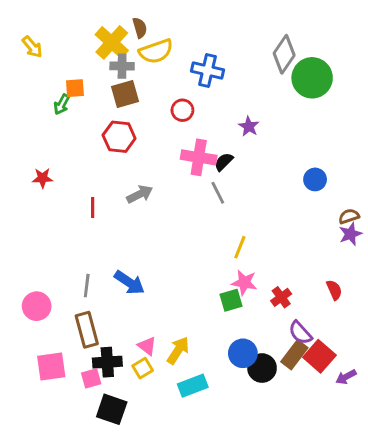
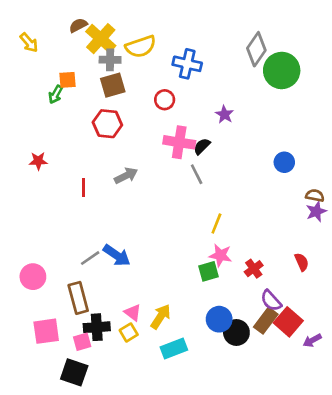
brown semicircle: (140, 28) -> (78, 25), moved, turned -102
brown semicircle: (349, 216) -> (315, 196), turned 30
gray line: (87, 286) -> (90, 258), moved, turned 48
black square: (112, 409) -> (74, 372), moved

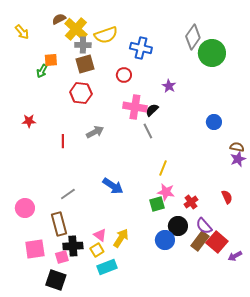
blue arrow: (117, 255) -> (113, 186), moved
black circle: (236, 332) -> (178, 226), moved
cyan rectangle: (174, 348) -> (107, 267), moved

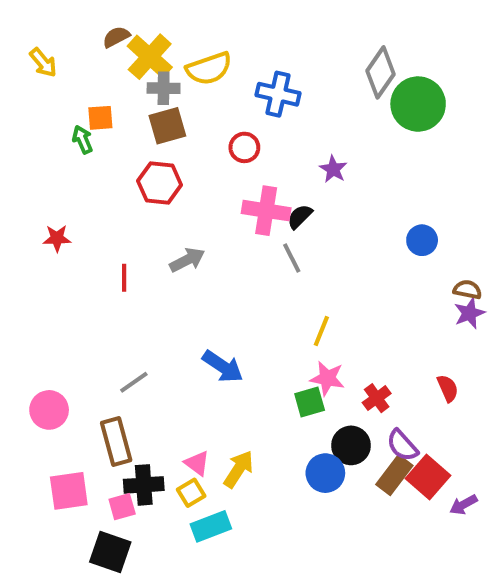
green arrow: (42, 71) -> (83, 140), turned 128

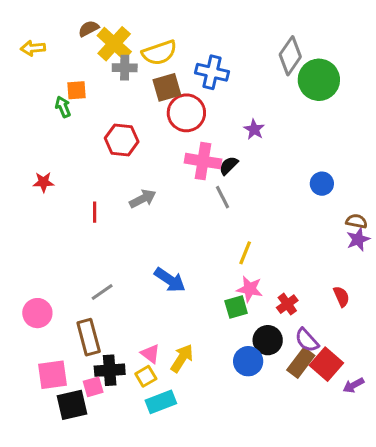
yellow arrow: (43, 63) -> (33, 48), turned 125
brown square: (167, 126) -> (167, 87), moved
red circle: (244, 147) -> (186, 113), size x1.6
black square: (110, 552) -> (72, 405), moved, turned -32

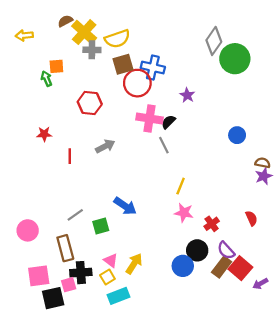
blue cross: (212, 72) -> (153, 68), moved
red star: (43, 182) -> (44, 134), moved
green square: (236, 307) -> (101, 226), moved

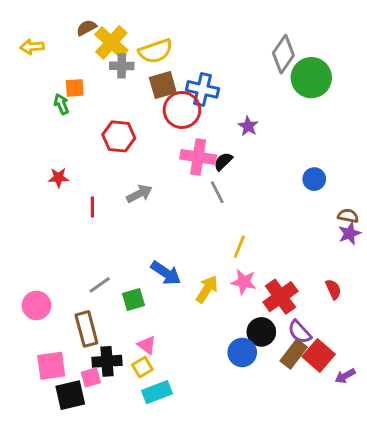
red cross: (212, 224) -> (280, 297), size x1.6
yellow arrow: (134, 264) -> (207, 289), moved

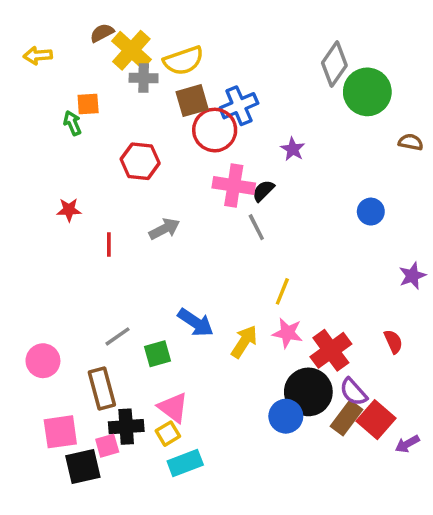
blue cross: (203, 89) -> (239, 106), turned -36
brown semicircle: (348, 216) -> (411, 142), moved
black circle: (261, 332) -> (308, 392), size x1.4
pink triangle: (147, 345) -> (173, 408), size x1.4

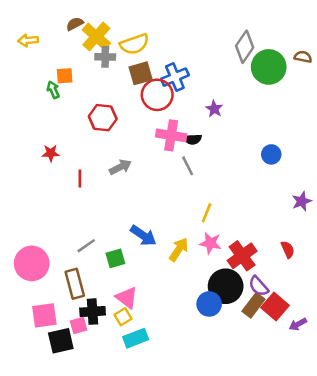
brown semicircle: (411, 142) -> (303, 57), moved
black semicircle: (263, 191) -> (193, 139), turned -138
pink circle: (43, 361) -> (32, 263), size x1.4

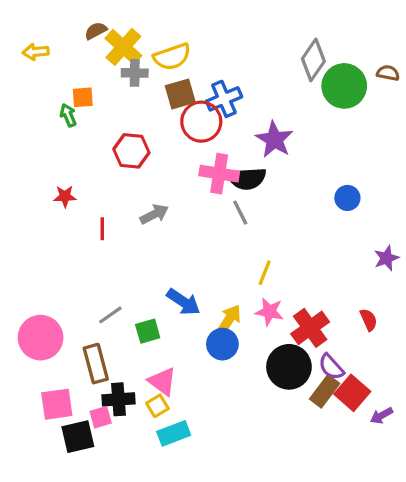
purple star: (214, 109) -> (274, 140), size x1.6
black semicircle: (193, 139) -> (247, 178), size x1.6
blue circle: (209, 304) -> (222, 344), moved

